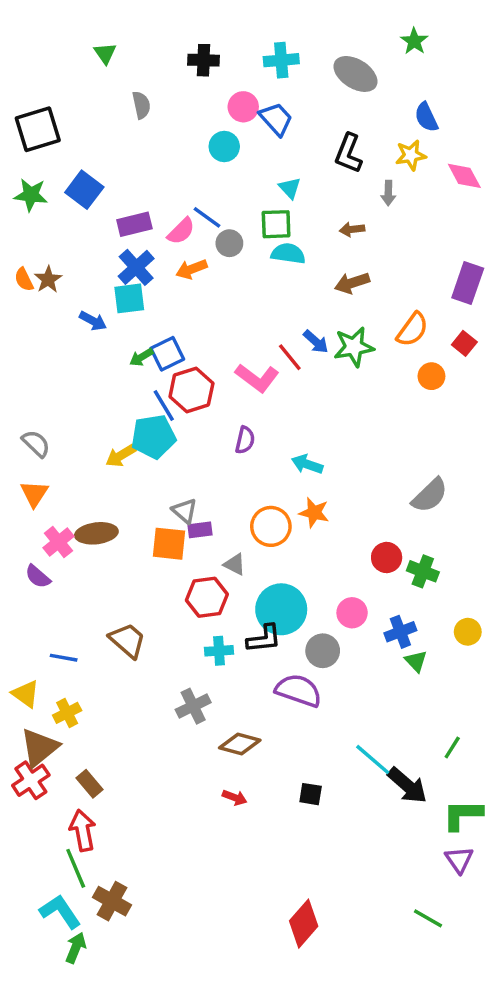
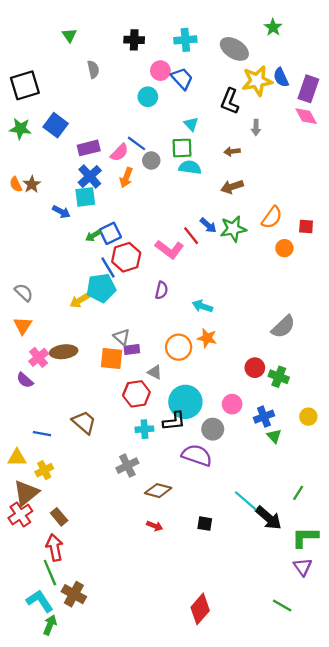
yellow star: (411, 155) -> (257, 81), moved, size x1.5
orange arrow: (191, 269) -> (126, 178), turned -48
purple rectangle: (468, 283) -> (308, 89), moved
red square: (464, 343) -> (306, 227), turned -35
yellow triangle: (26, 694) -> (17, 458), turned -36

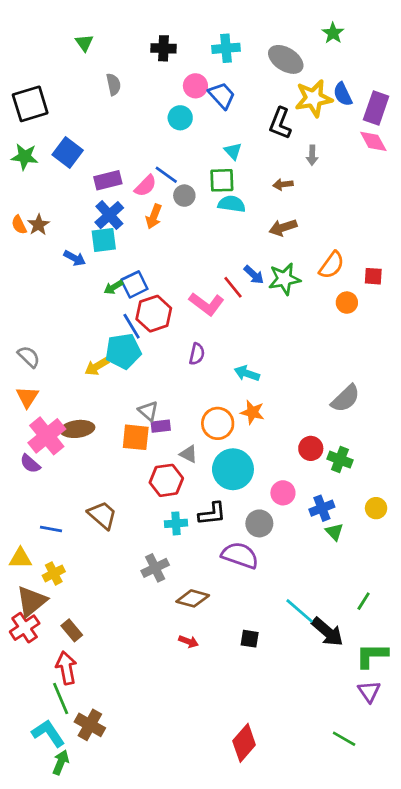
pink cross: (39, 357) -> (47, 436), size x1.5
cyan circle: (185, 402) -> (233, 469), moved

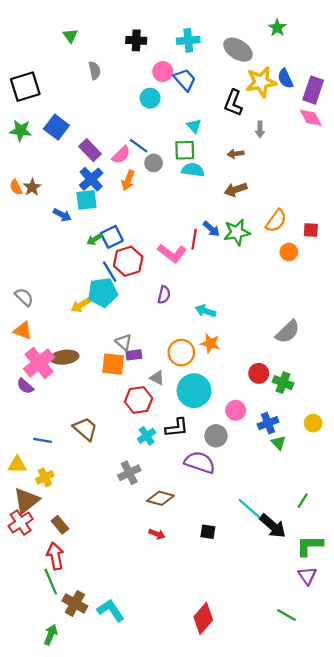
purple rectangle: (108, 180) -> (90, 150), turned 60
red line: (233, 287) -> (194, 239), turned 48
orange triangle: (27, 397) -> (23, 331), turned -42
cyan cross: (176, 523) -> (147, 436), turned -30
cyan L-shape: (48, 733) -> (111, 610), moved

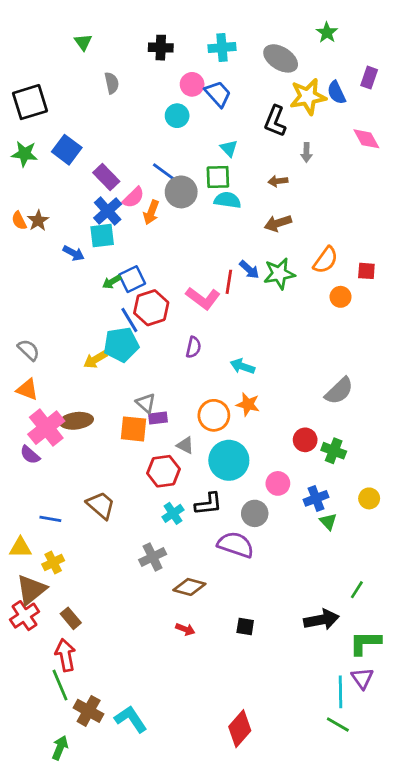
purple rectangle: (313, 90) -> (369, 78), moved, size x0.7
pink semicircle: (121, 155) -> (133, 197), moved
gray circle: (154, 163) -> (181, 192), size x1.5
cyan line: (250, 509) -> (341, 692), moved, turned 48
black arrow: (273, 526) -> (321, 620), turned -52

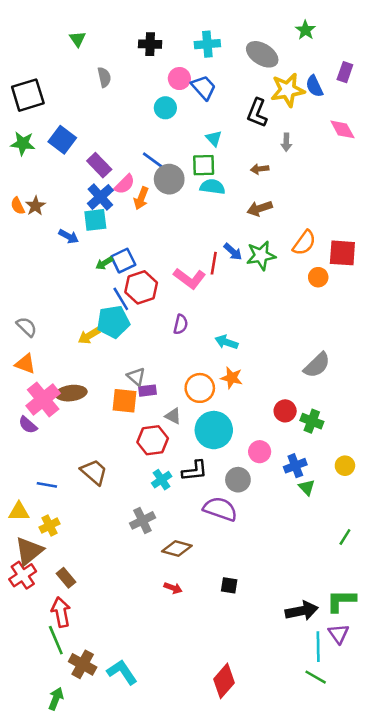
red square: (366, 271) -> (342, 253), size x1.6
green line: (357, 590) -> (345, 537), moved
black arrow: (321, 620) -> (302, 611), moved

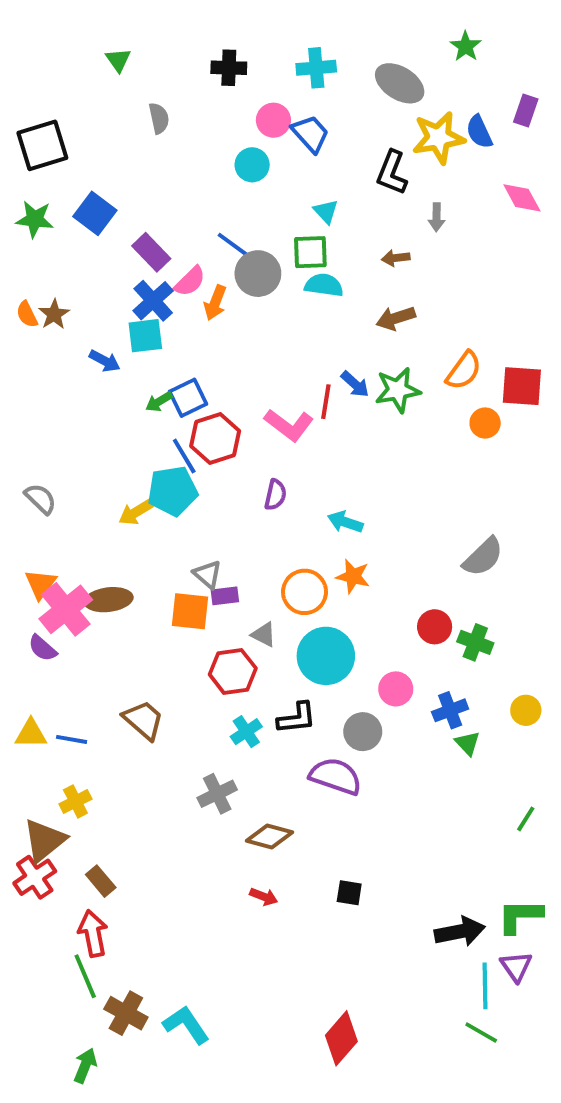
orange triangle: (25, 364) -> (41, 584), moved, turned 45
yellow triangle: (19, 512) -> (31, 734), moved

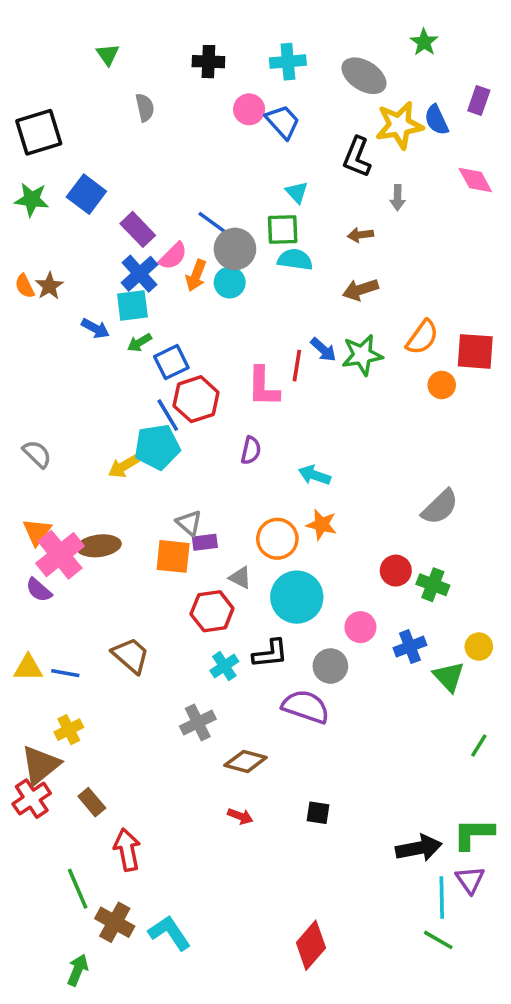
cyan circle: (252, 165) -> (230, 283), moved
green arrow: (159, 402) -> (140, 343), moved
pink L-shape: (289, 425) -> (263, 387), turned 54
green triangle: (468, 743) -> (449, 677), moved, size x1.4
red arrow: (93, 934) -> (127, 850), moved

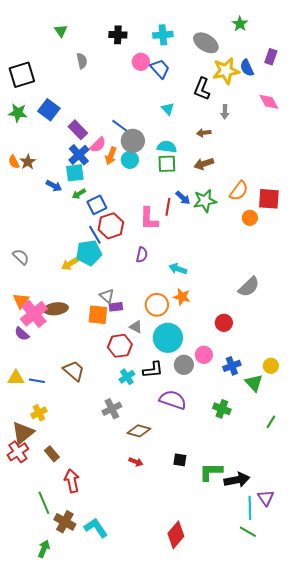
green square: (283, 229) -> (167, 164), moved
green cross: (433, 585) -> (222, 409), moved
gray circle: (330, 666) -> (184, 365), moved
green L-shape: (474, 834) -> (211, 472), moved

